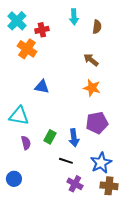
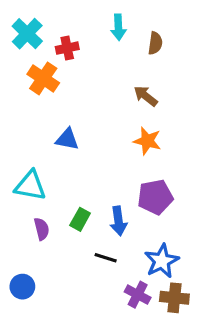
purple cross: (75, 184) -> (138, 295), moved

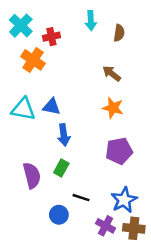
cyan triangle: (30, 186) -> (23, 109), moved
blue arrow: (118, 221) -> (64, 135), moved
purple semicircle: (42, 229) -> (32, 175), size x1.5
blue circle: (22, 287) -> (59, 215), moved

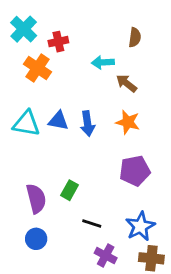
cyan arrow: (91, 21) -> (103, 62), moved, turned 90
blue arrow: (64, 135) -> (88, 124), moved
blue circle: (59, 215) -> (36, 239), moved
purple cross: (106, 226) -> (106, 256), moved

